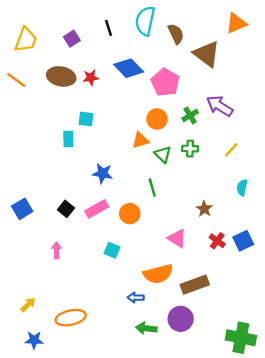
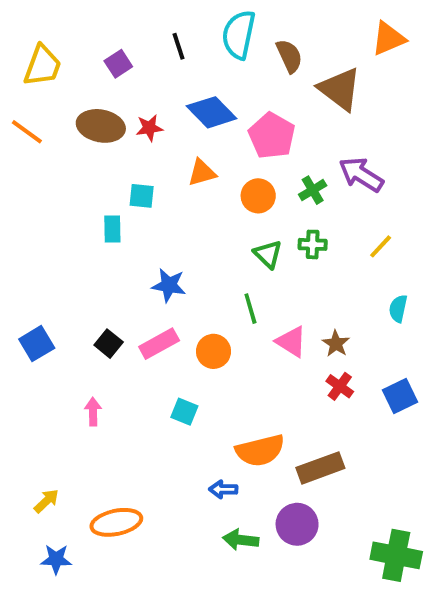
orange triangle: (140, 140) -> (202, 173), moved
pink triangle: (177, 238) -> (291, 342), moved
red cross: (217, 241) -> (340, 386), moved

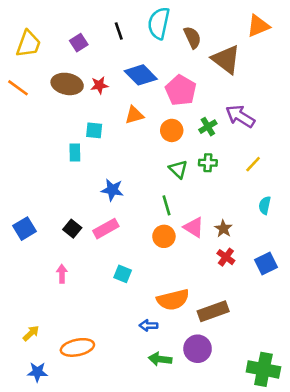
orange circle: (213, 351) -> (164, 236), moved

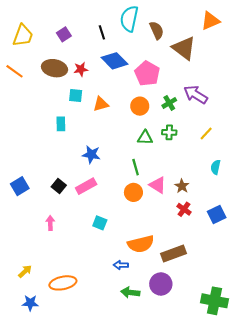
black line: (119, 31) -> (102, 32), moved
orange triangle: (134, 115) -> (101, 104), moved
cyan square: (94, 130) -> (76, 96), moved
green triangle: (178, 169) -> (145, 138), turned -42

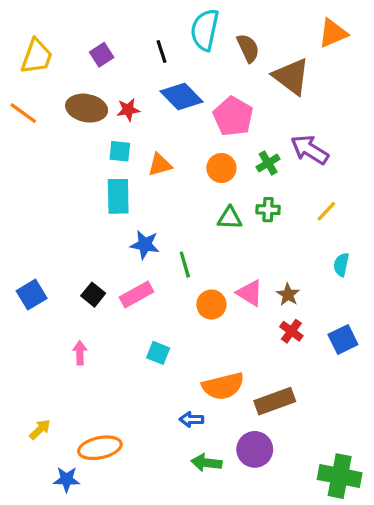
cyan rectangle: (61, 124) -> (118, 196), moved, size x1.5
green line: (136, 167) -> (185, 265), moved
blue star: (30, 303) -> (67, 479), moved

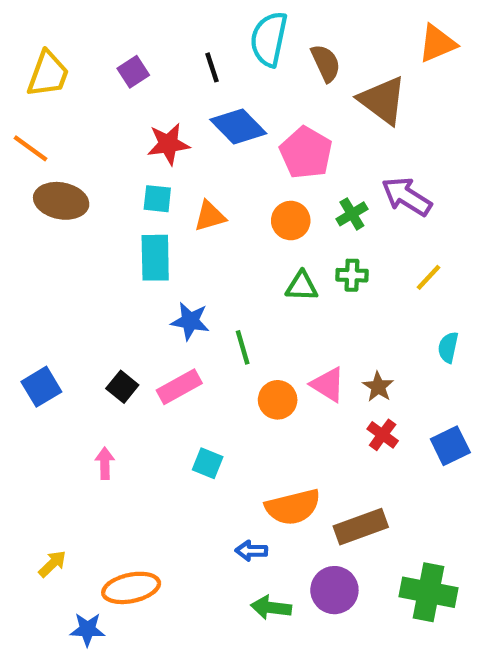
brown ellipse: (87, 108) -> (61, 201), moved
red star: (128, 110) -> (168, 144), size x1.4
green cross: (340, 476) -> (428, 592), moved

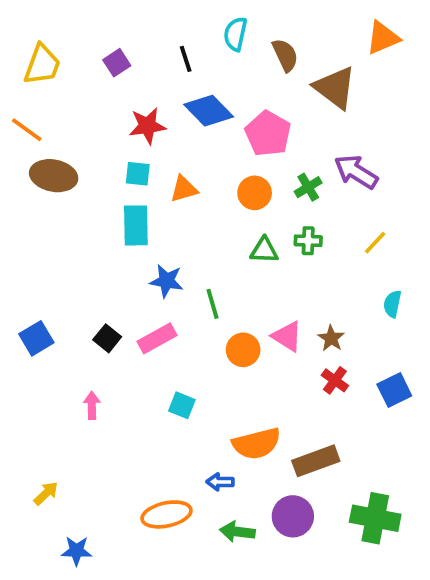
cyan semicircle: (269, 39) -> (235, 34), size x0.7
orange ellipse: (131, 588) -> (167, 514), moved

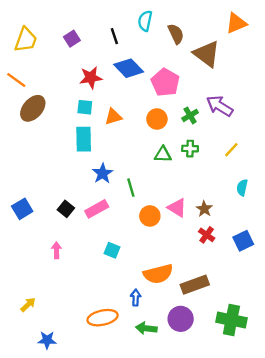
brown ellipse: (54, 176) -> (33, 108), turned -60
blue star: (167, 281) -> (103, 173), turned 30
blue arrow: (220, 482) -> (136, 298), turned 91

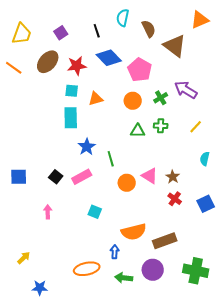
brown ellipse: (33, 108) -> (48, 62), moved
blue square: (22, 209) -> (19, 177), turned 30

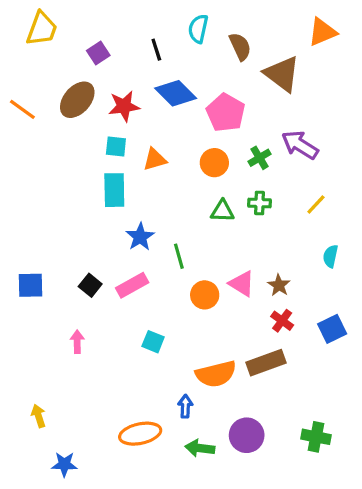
yellow trapezoid: (22, 34) -> (42, 29), moved
brown rectangle: (165, 241) -> (266, 363), moved
yellow arrow: (24, 258) -> (39, 416), turned -64
green cross: (196, 271) -> (316, 437), size x0.7

